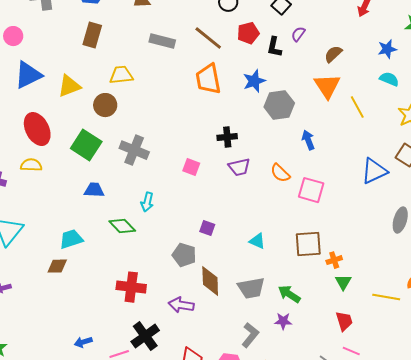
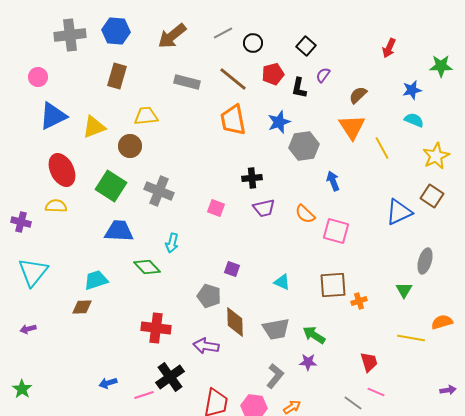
blue trapezoid: (94, 190) -> (119, 231), size x1.4
green triangle: (343, 282) -> (404, 290), moved

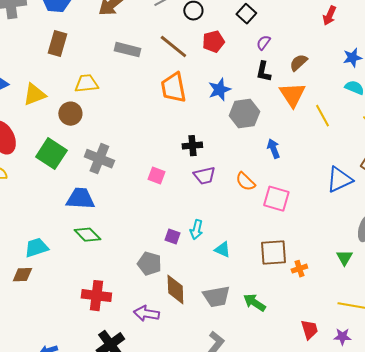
black L-shape: (299, 88) -> (263, 72), moved
blue trapezoid: (119, 231) -> (80, 199), moved
cyan arrow: (172, 243) -> (196, 230), moved
purple star: (308, 362) -> (342, 337), moved

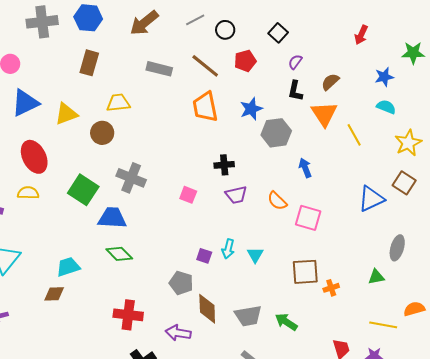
green square: (51, 154) -> (83, 190), moved
cyan triangle: (222, 250) -> (255, 255), moved, turned 36
green triangle: (344, 258) -> (376, 277), turned 48

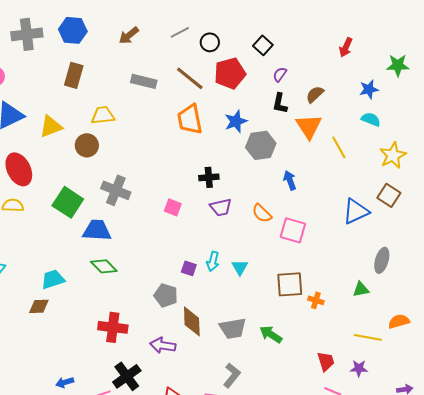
brown arrow: (144, 23) -> (129, 35), size x0.7
red pentagon: (245, 61) -> (230, 73), size x1.4
orange cross: (331, 288) -> (316, 300), turned 35

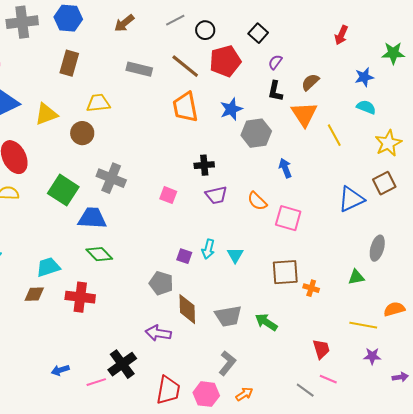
brown square: (389, 195) -> (384, 183), turned 30
red cross: (113, 327) -> (80, 297), moved
purple star: (359, 368) -> (372, 356), moved

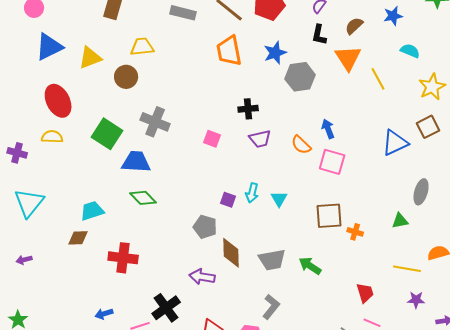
blue star: (364, 77) -> (393, 16), moved
blue arrow: (285, 168) -> (328, 129), moved
red cross: (80, 297) -> (123, 258), moved

